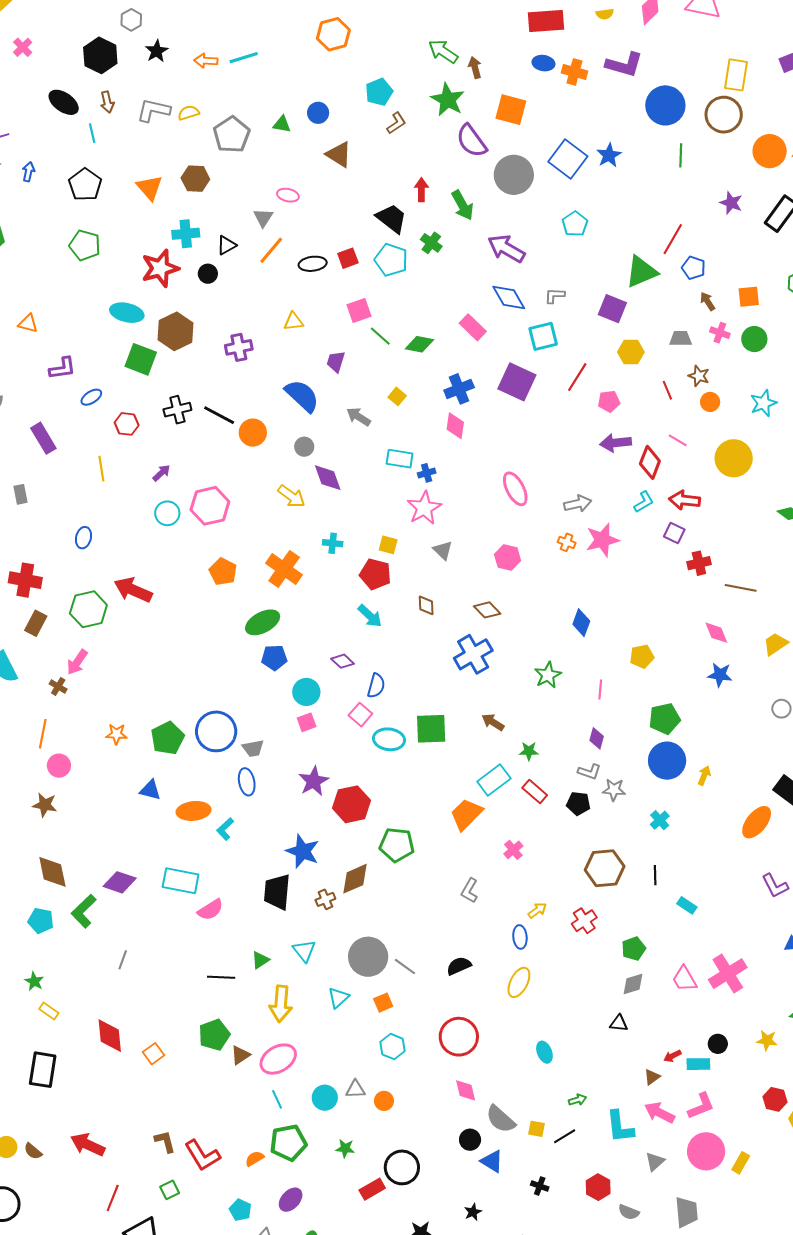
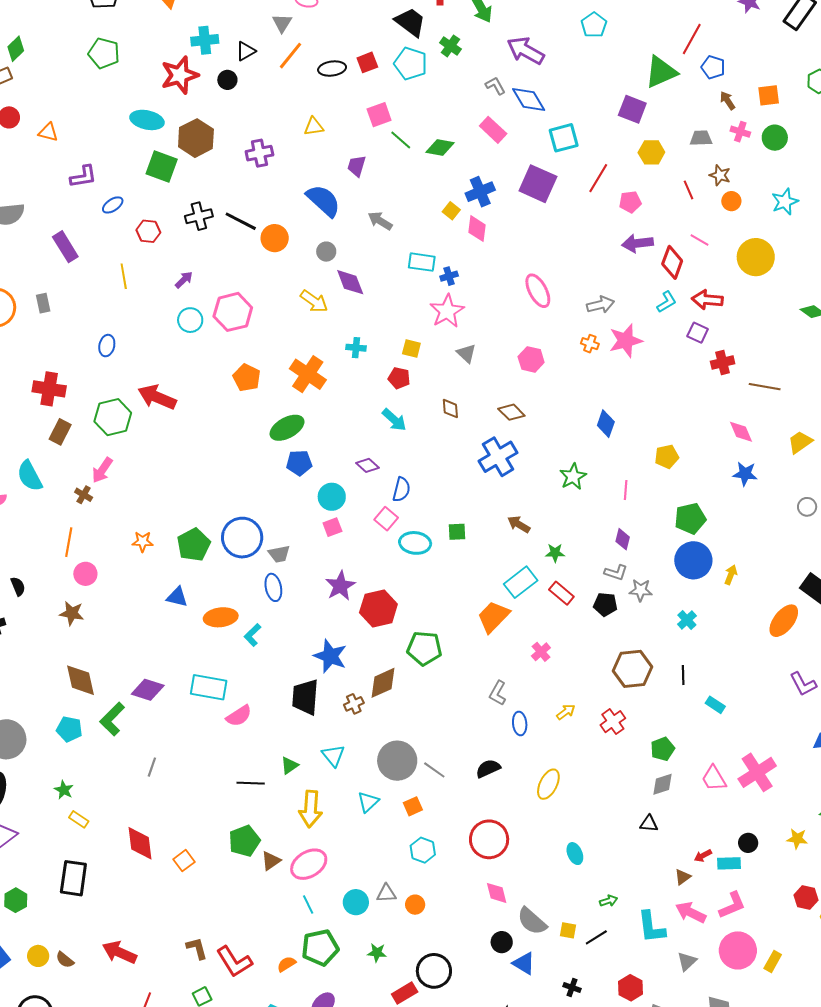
gray L-shape: (555, 296) -> (495, 86), moved, turned 60
yellow square: (397, 396) -> (451, 211), moved
red pentagon: (375, 574) -> (399, 378), size x0.7
green square: (431, 729) -> (457, 532), size x0.6
blue ellipse: (520, 937) -> (520, 723), moved

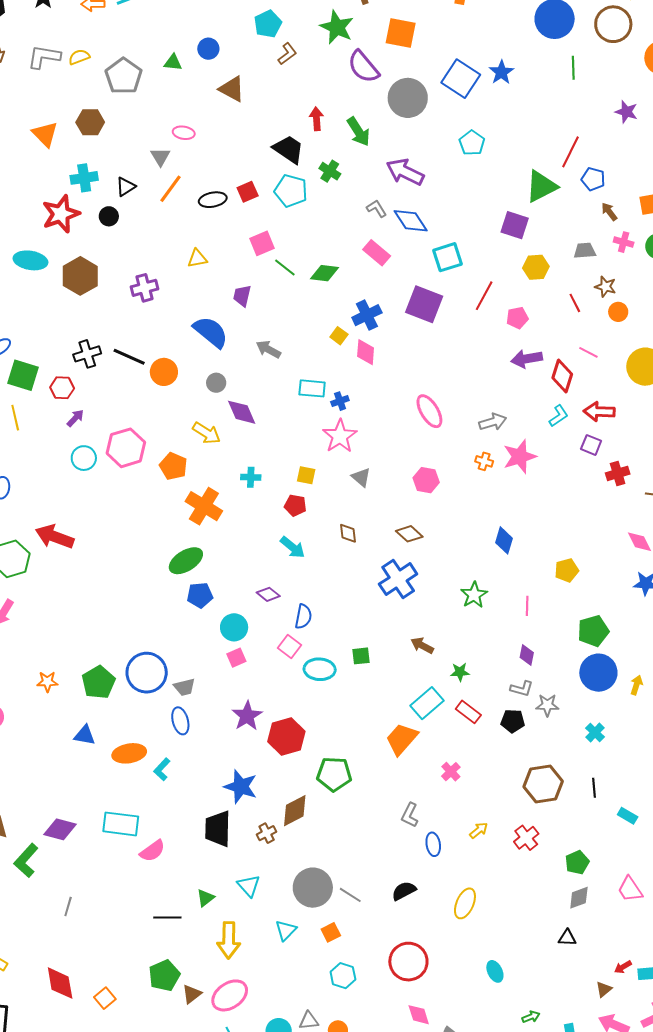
green square: (162, 166) -> (23, 375), moved
red hexagon: (148, 231) -> (62, 388), moved
orange pentagon: (247, 378) -> (173, 466), moved

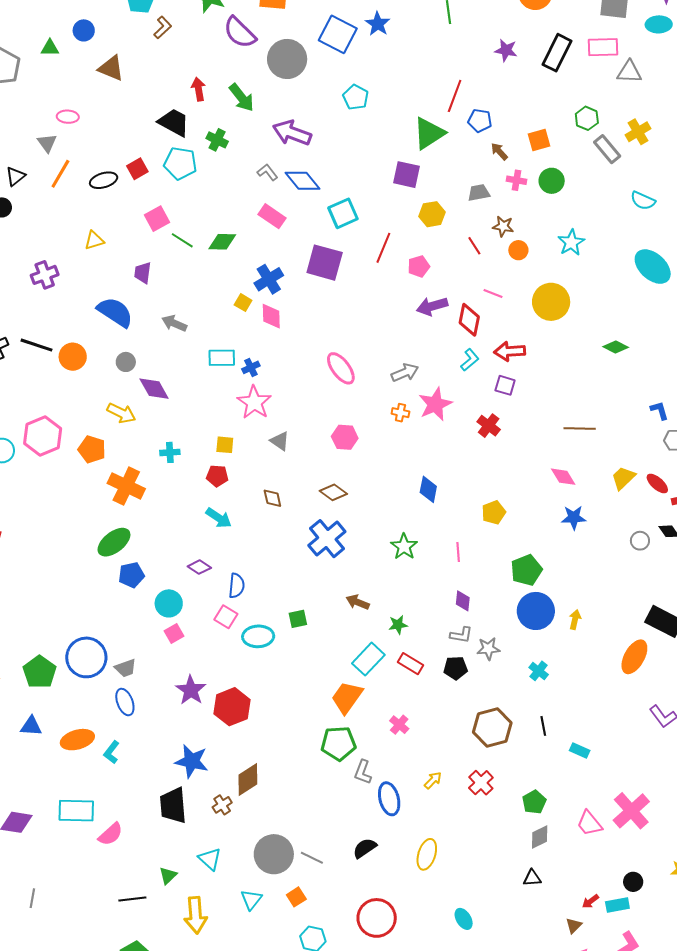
red cross: (618, 473) -> (489, 426), moved, turned -30
green pentagon: (334, 774) -> (338, 743), moved
blue ellipse: (433, 844) -> (389, 799), size x1.4

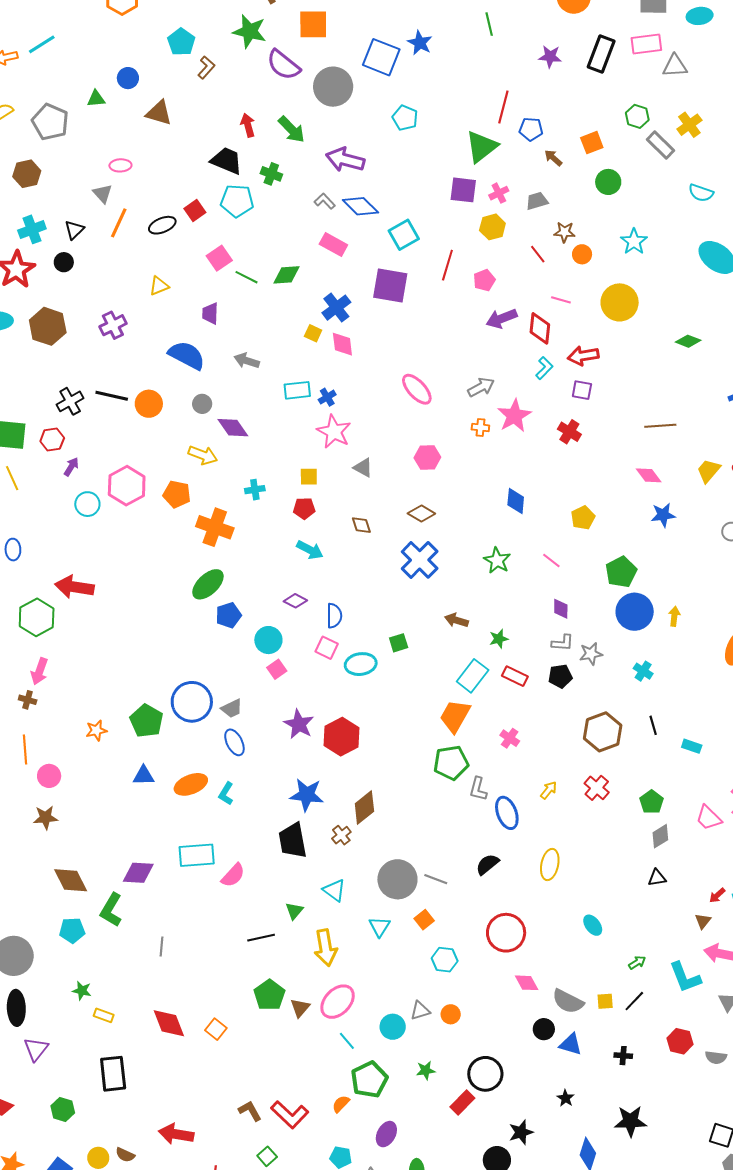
pink cross: (517, 180) -> (499, 193), moved, turned -30
pink line: (458, 552) -> (551, 560), turned -42

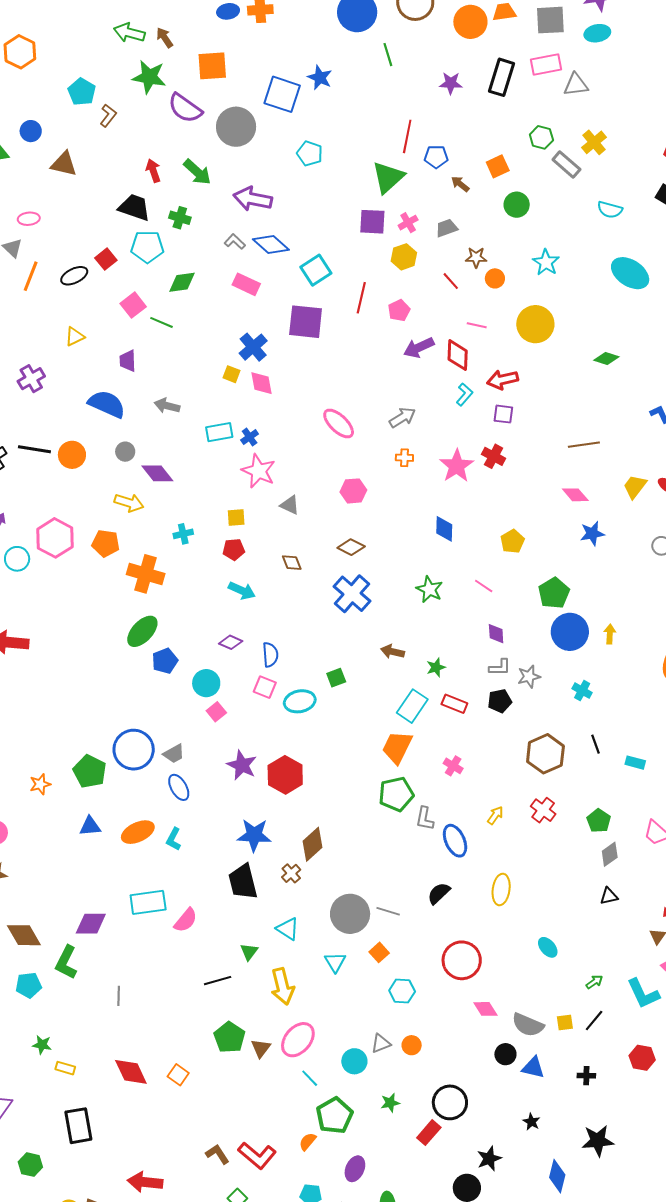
green diamond: (286, 275) -> (182, 282), moved
pink star: (514, 416) -> (457, 466), moved

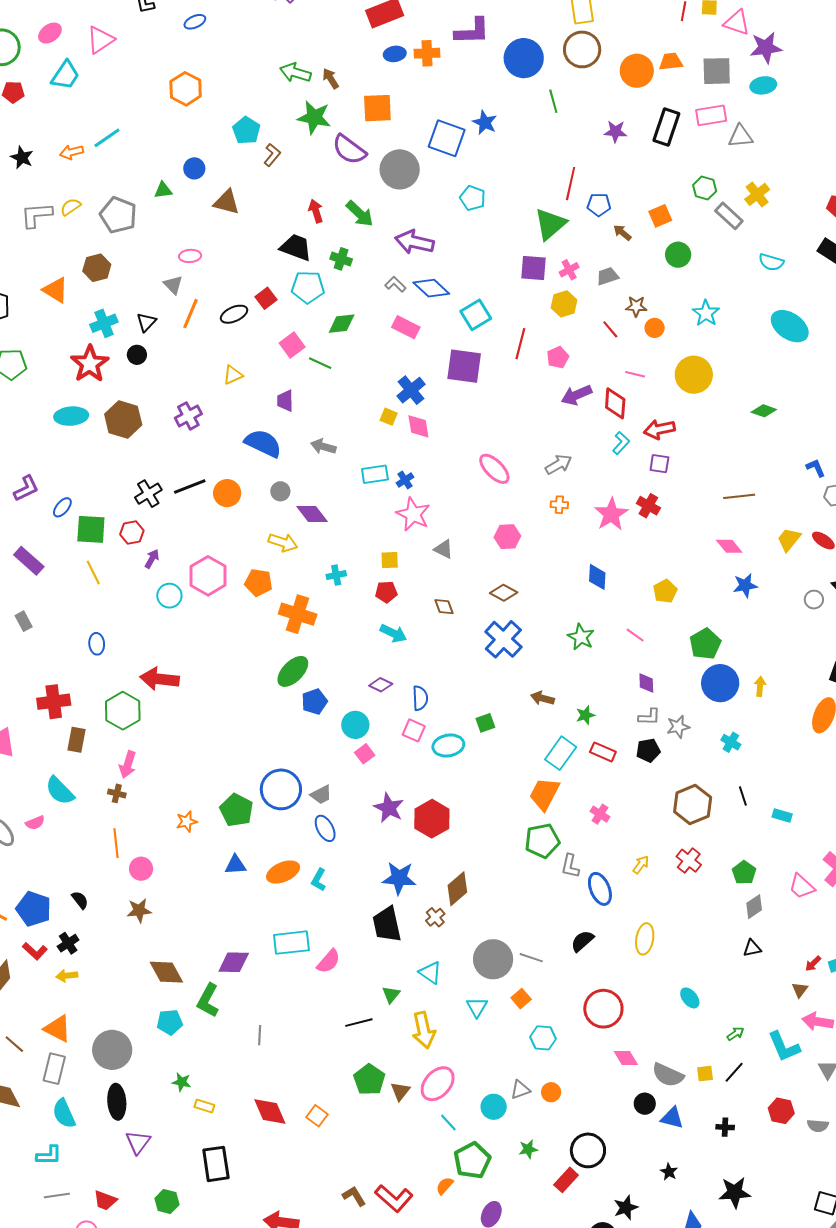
black line: (34, 449) -> (190, 487), turned -32

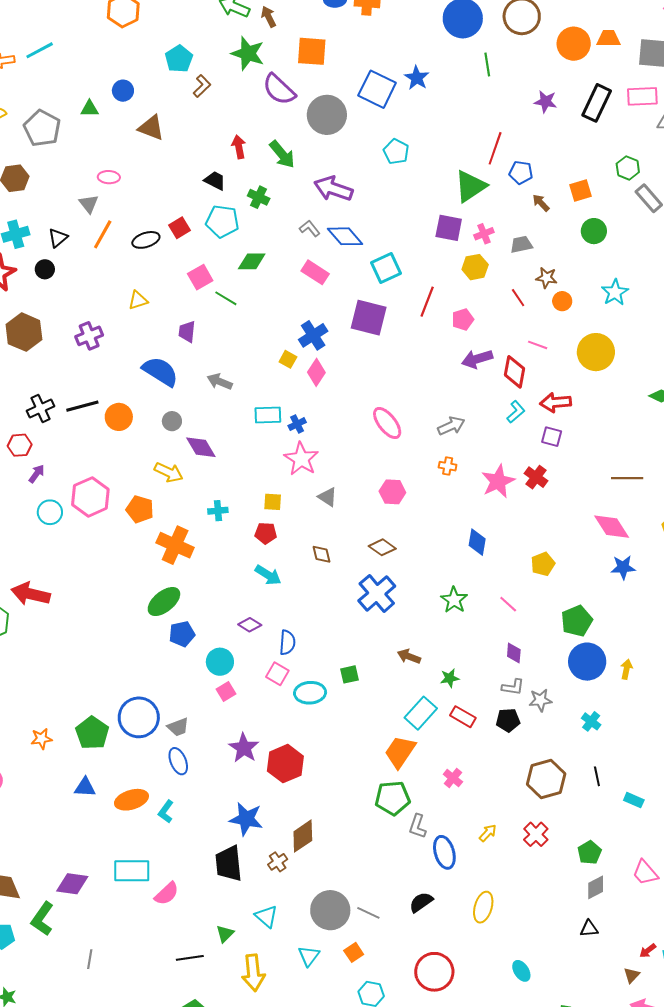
black trapezoid: (296, 247) -> (215, 181), size x0.7
pink diamond: (418, 426) -> (316, 372), turned 36
pink diamond: (729, 546) -> (612, 527), size x1.4

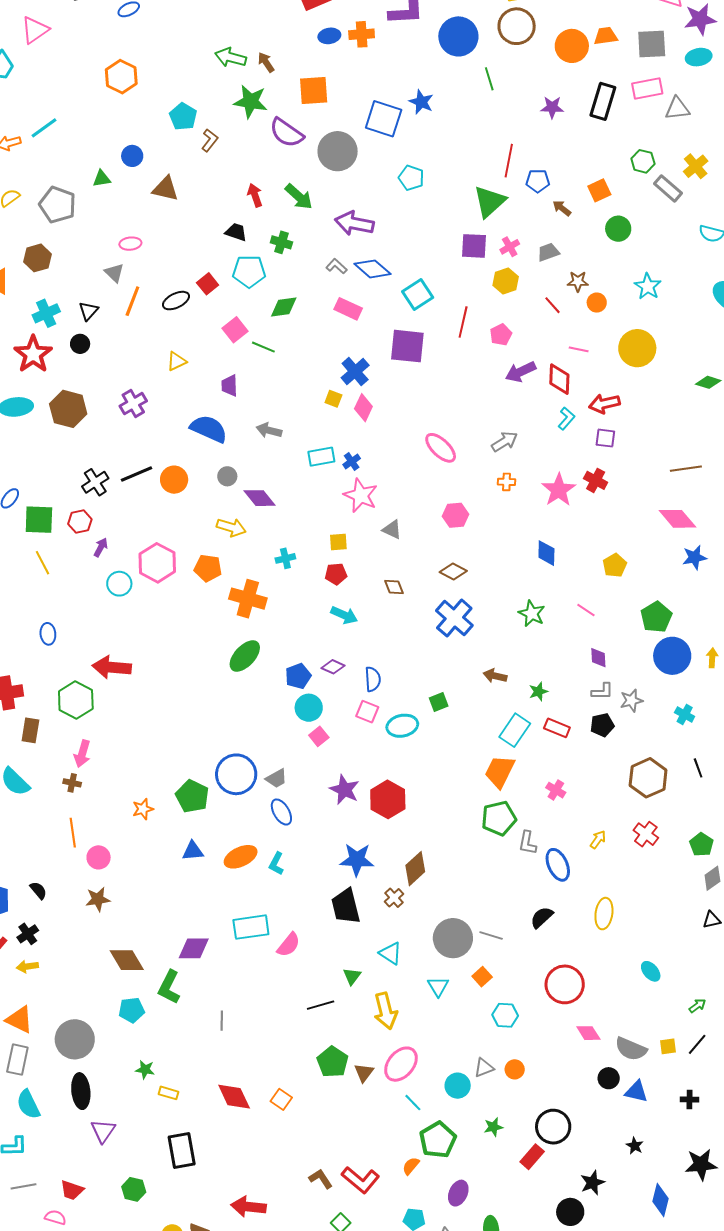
blue pentagon: (182, 634) -> (298, 676), moved

